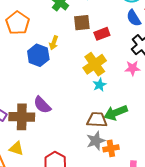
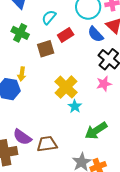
red rectangle: (102, 34) -> (66, 35), moved
brown trapezoid: (97, 120) -> (47, 144), moved

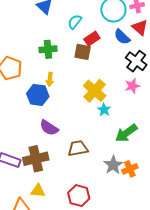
green cross: (20, 33) -> (48, 49), moved, turned -30
brown square: (46, 49) -> (83, 52), moved, turned 30
purple semicircle: (22, 137) -> (49, 128), moved

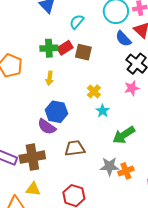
red rectangle: (92, 39) -> (65, 48), moved
yellow cross: (95, 91) -> (94, 91), size x0.6
blue hexagon: (38, 95) -> (56, 112), moved
gray star: (113, 165) -> (109, 166), turned 30

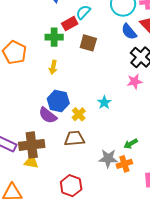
red rectangle: (65, 48) -> (70, 24), moved
yellow cross: (94, 91) -> (79, 114), moved
green arrow: (124, 135) -> (131, 144), moved, size x0.6
yellow triangle: (33, 189) -> (31, 162), moved

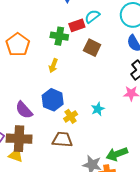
purple semicircle: (48, 115) -> (24, 110), moved
green arrow: (131, 144) -> (117, 154), size x1.5

